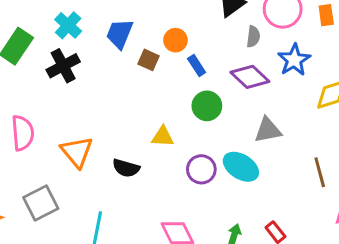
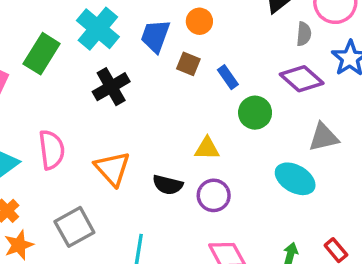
cyan cross: (68, 25) -> (98, 29), size x1.4
orange circle: (175, 40) -> (199, 21), moved
black cross: (63, 66) -> (111, 87), moved
blue rectangle: (197, 66) -> (228, 77), moved
purple circle: (201, 169) -> (214, 195), moved

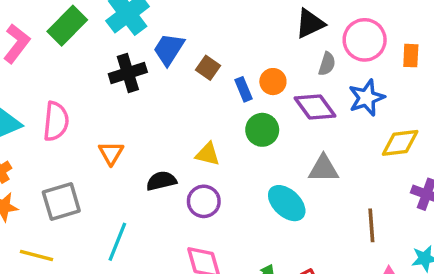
orange circle: (199, 21) -> (273, 82), moved
blue trapezoid: (155, 36) -> (169, 49), moved
orange triangle: (112, 169) -> (111, 153), size x0.7
black semicircle: (168, 185) -> (161, 181), turned 140

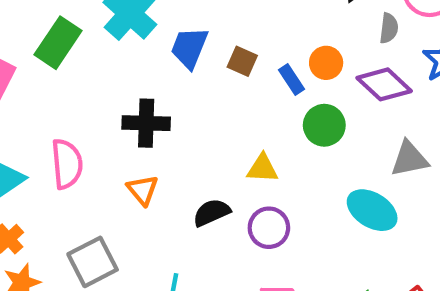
black cross: (128, 73) -> (146, 123), moved, turned 30

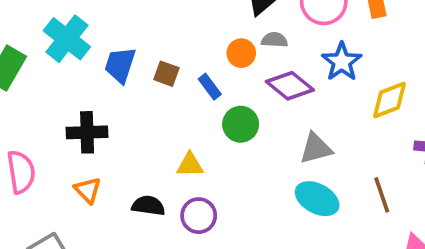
gray semicircle: (389, 28) -> (274, 40), moved, turned -90
orange circle: (326, 63) -> (241, 53), moved
cyan ellipse: (372, 210) -> (317, 199), moved
black semicircle: (212, 213) -> (148, 206), turned 36

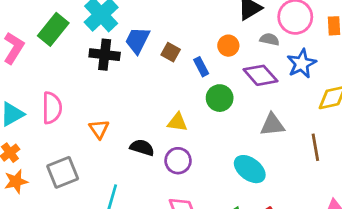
gray semicircle: (274, 40) -> (269, 39), moved
black cross: (87, 132) -> (105, 55), moved
brown line: (382, 195) -> (315, 147), moved
cyan ellipse: (317, 199) -> (250, 169), moved

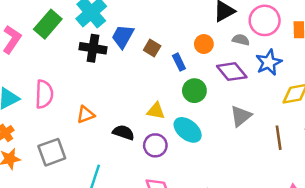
gray triangle: (272, 125) -> (241, 116), turned -35
orange triangle: (99, 129) -> (86, 115), turned 42
cyan ellipse: (250, 169) -> (188, 130), moved

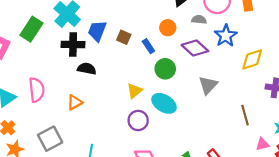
yellow triangle: (156, 111) -> (135, 91), turned -42
black semicircle: (124, 132) -> (87, 69), moved
brown line: (279, 138) -> (245, 115), moved

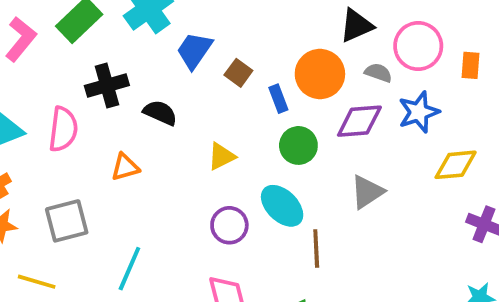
orange circle: (168, 28) -> (320, 74), size x1.6
black cross: (73, 45) -> (107, 85), moved, turned -30
purple diamond: (195, 48) -> (359, 121), turned -60
yellow triangle: (135, 91) -> (221, 156), moved
brown line: (245, 115) -> (316, 248), moved

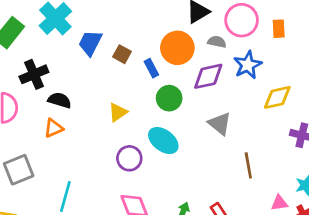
black semicircle: (160, 113) -> (60, 100), moved
gray triangle: (367, 192) -> (220, 124), turned -40
brown line: (316, 248) -> (248, 165), moved

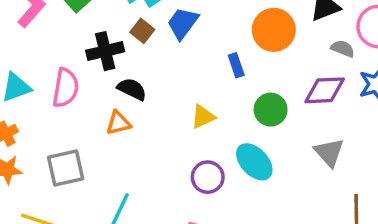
orange circle: (177, 48) -> (274, 30), moved
brown square: (122, 54) -> (142, 31), moved
blue rectangle: (151, 68) -> (236, 65), moved

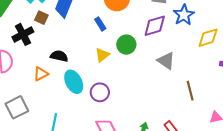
black semicircle: (132, 89) -> (59, 56), moved
yellow triangle: (203, 117) -> (102, 55), moved
cyan ellipse: (254, 162) -> (74, 82), moved, turned 30

